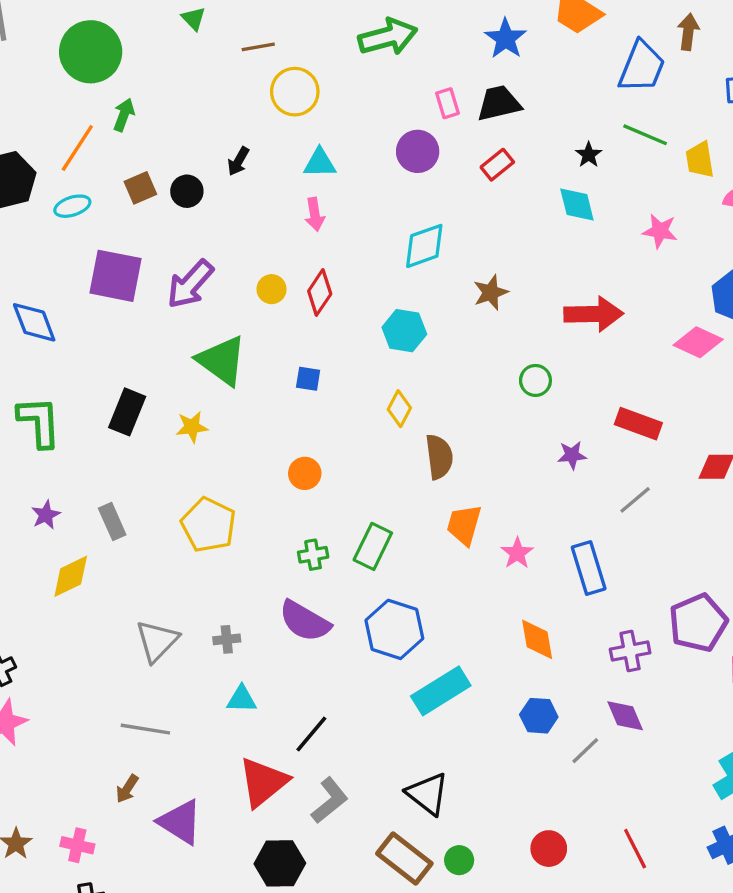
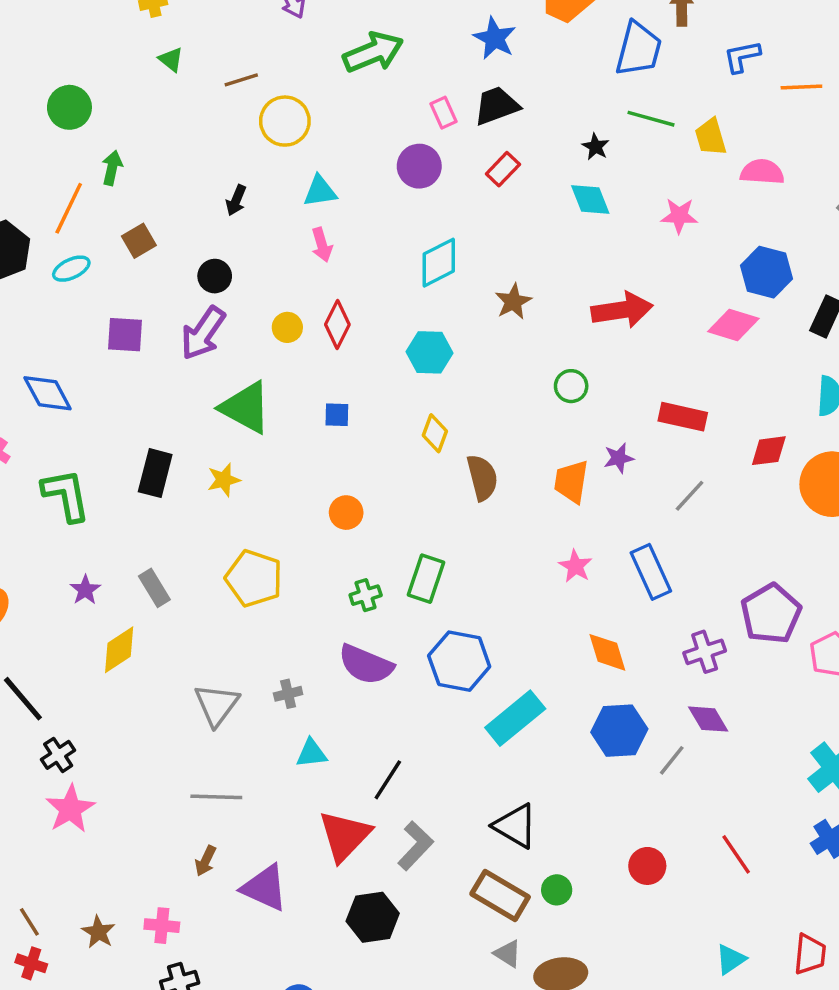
green circle: (91, 52) -> (69, 107), size x0.7
black circle: (187, 191) -> (215, 276), moved
purple square: (116, 276) -> (125, 335), size x0.7
orange trapezoid: (464, 525) -> (571, 482), moved
blue hexagon: (539, 716) -> (619, 731), size x1.4

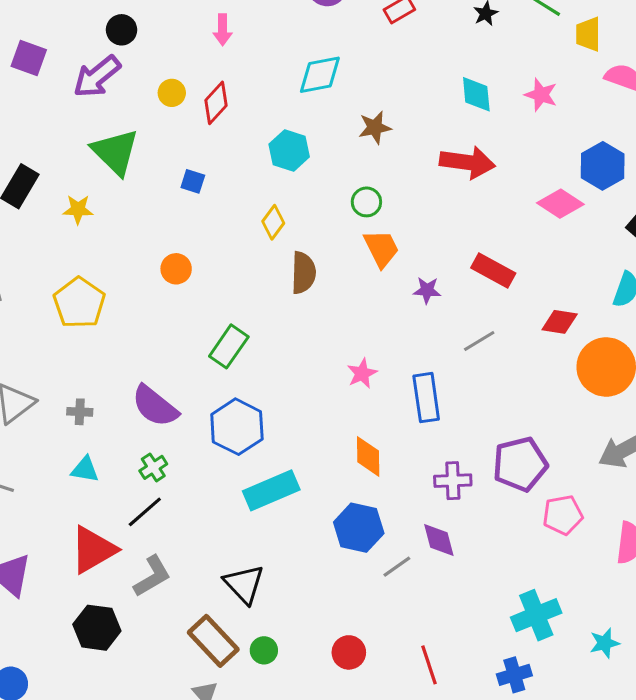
cyan diamond: (590, 199) -> (476, 94), moved
green circle: (571, 386) -> (366, 202), moved
orange trapezoid: (571, 482) -> (381, 248), moved, turned 129
green cross: (366, 595) -> (153, 467), moved, turned -32

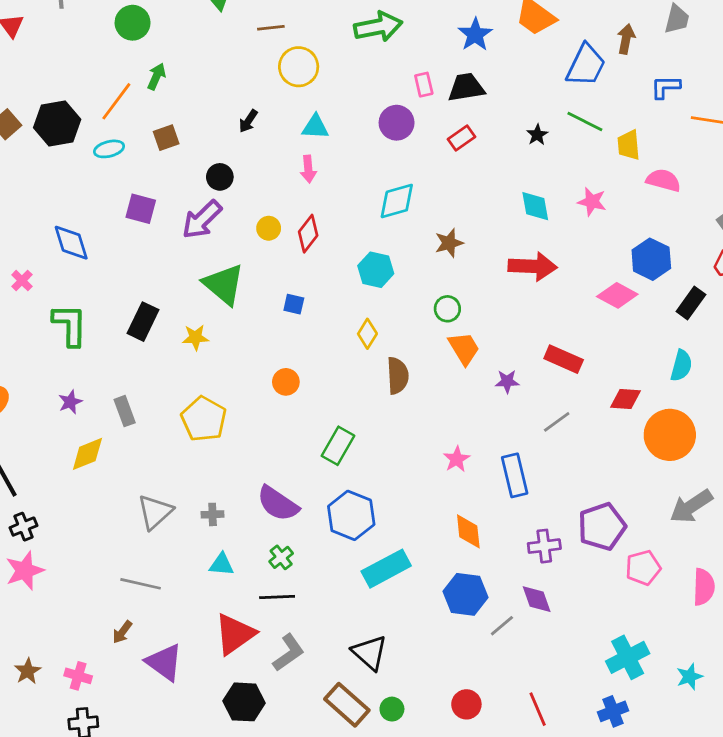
black line: (145, 512) -> (277, 597), turned 44

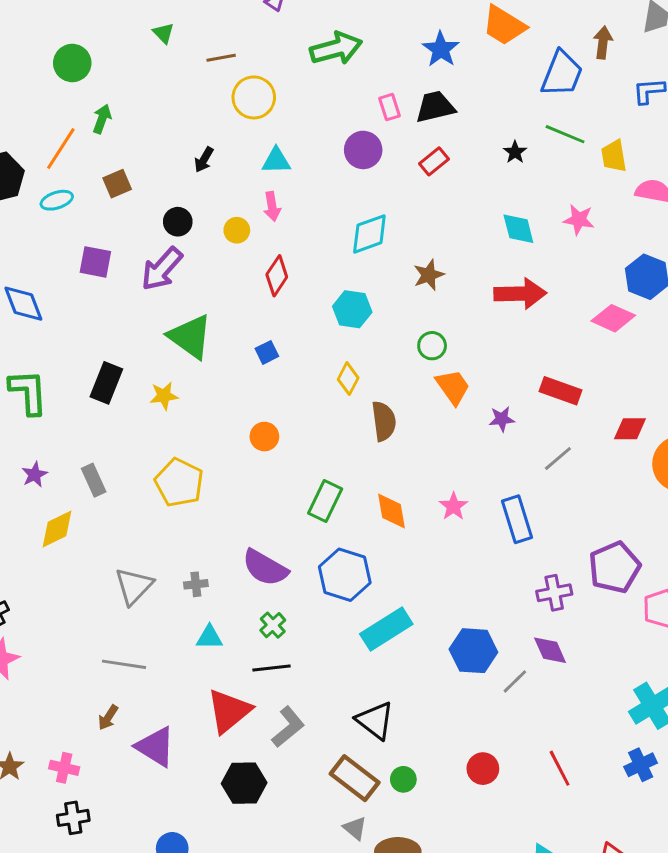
yellow circle: (269, 228) -> (237, 230), moved
blue square: (294, 304) -> (267, 352), turned -35
orange diamond: (468, 531) -> (392, 511), moved

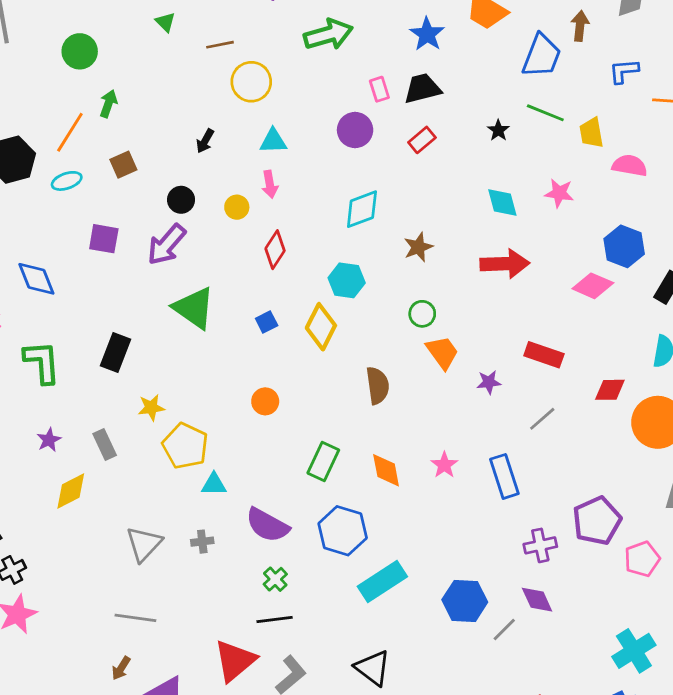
yellow diamond: (348, 379) -> (321, 327), moved, size x1.5
yellow star: (164, 396) -> (151, 408), moved
cyan triangle: (209, 637) -> (214, 484), moved

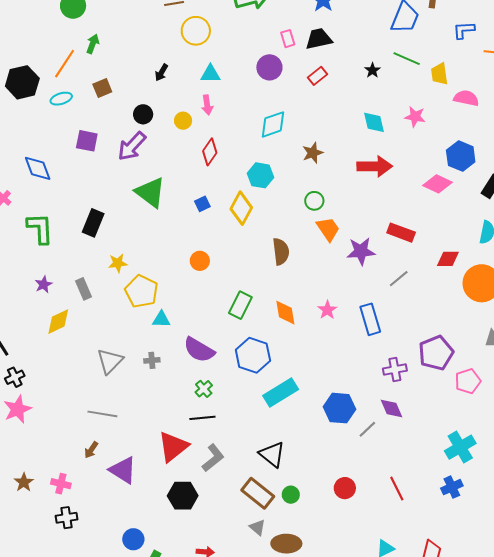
purple star: (489, 382) -> (361, 251), size x1.6

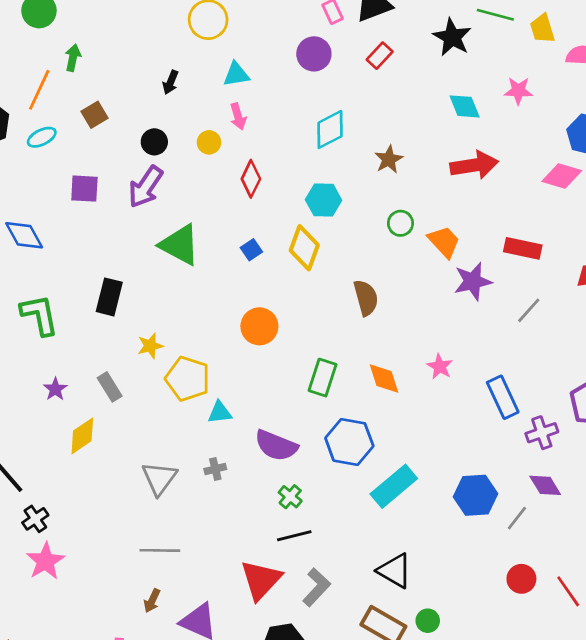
black star: (372, 70) -> (452, 37), size x1.8
orange trapezoid: (328, 229) -> (444, 242), moved
orange circle: (200, 261) -> (259, 326), size x1.4
blue rectangle: (370, 319) -> (503, 397), moved
red circle: (345, 488) -> (521, 579), moved

